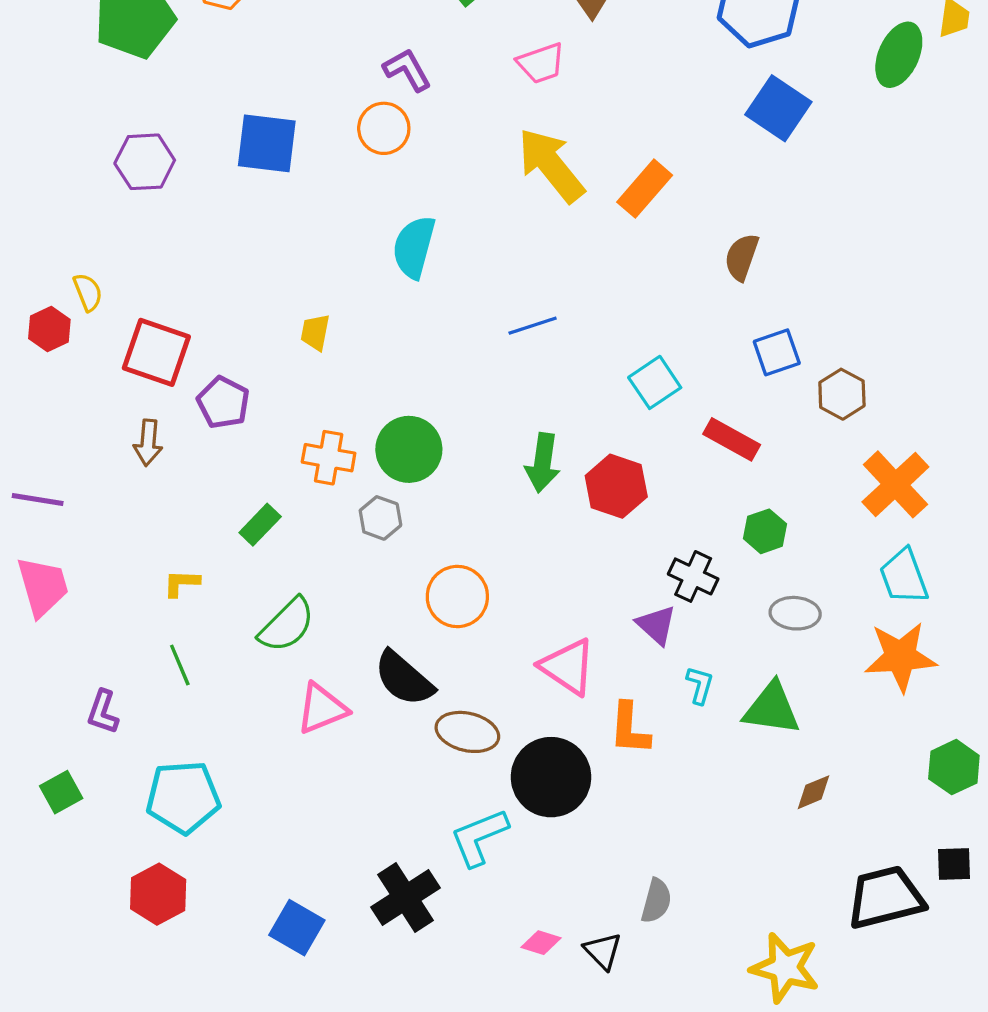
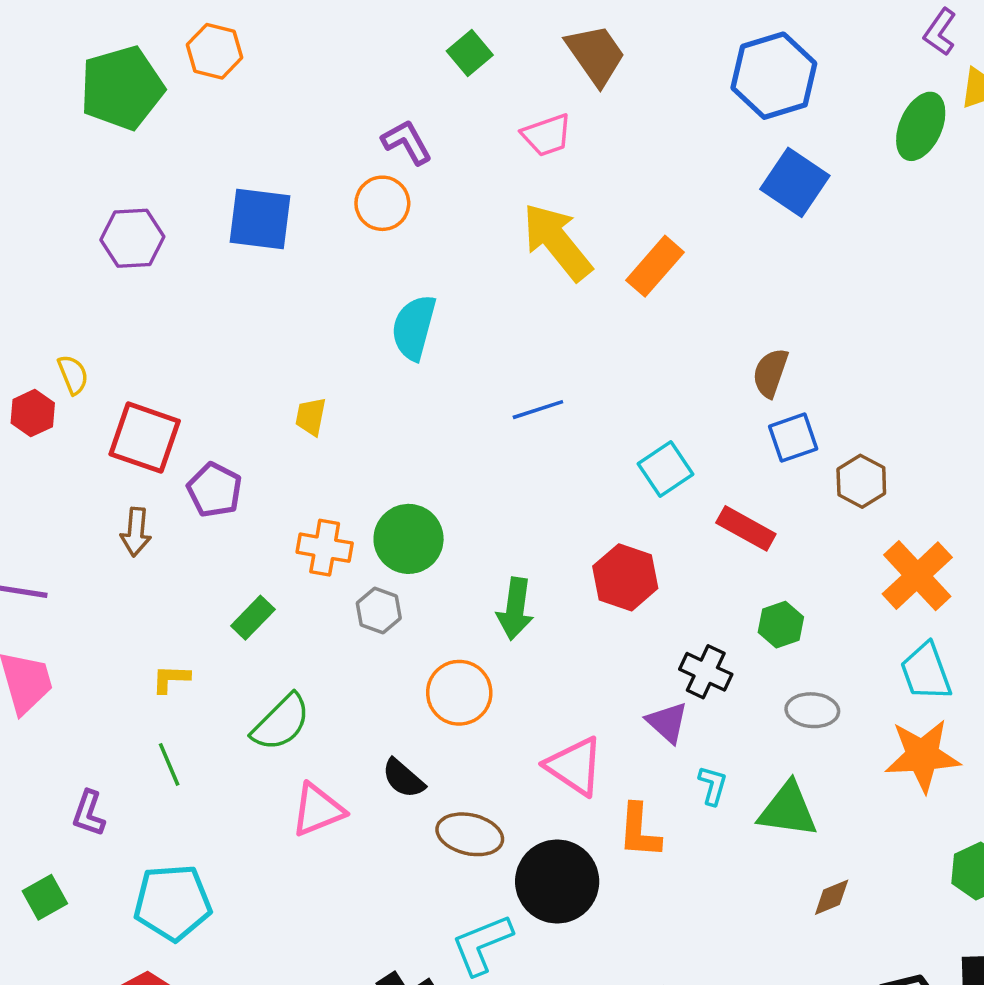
brown semicircle: (742, 257) -> (770, 373), moved
green arrow: (543, 463) -> (515, 609), moved
black semicircle: (404, 678) -> (403, 778), size x0.7

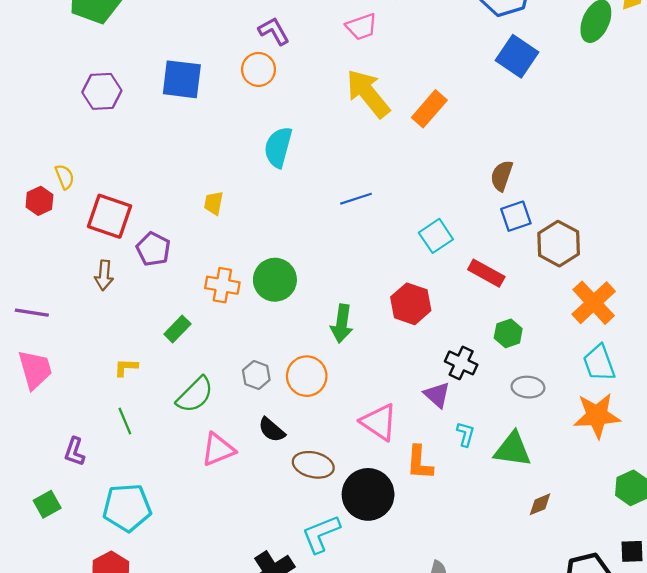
brown hexagon: (861, 481) -> (559, 244), size x1.4
gray hexagon: (379, 611) -> (256, 375), moved

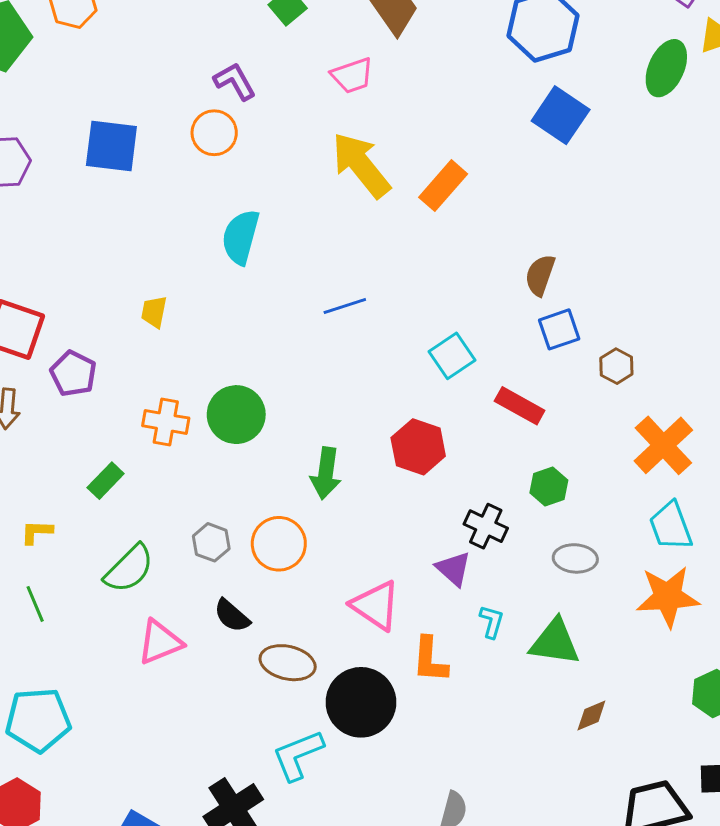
brown hexagon: (559, 244) -> (616, 366), size x0.6

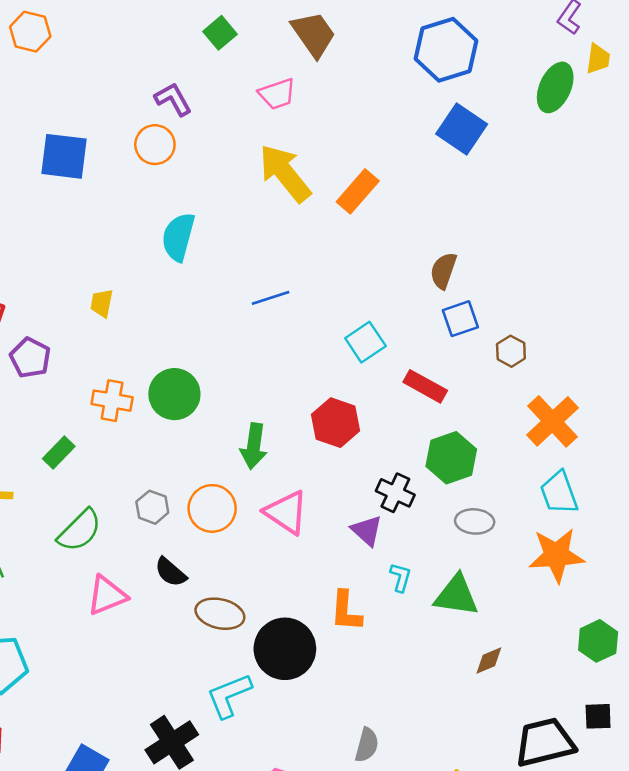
green hexagon: (549, 487) -> (451, 458), size x1.5
pink triangle: (376, 605) -> (286, 512), moved

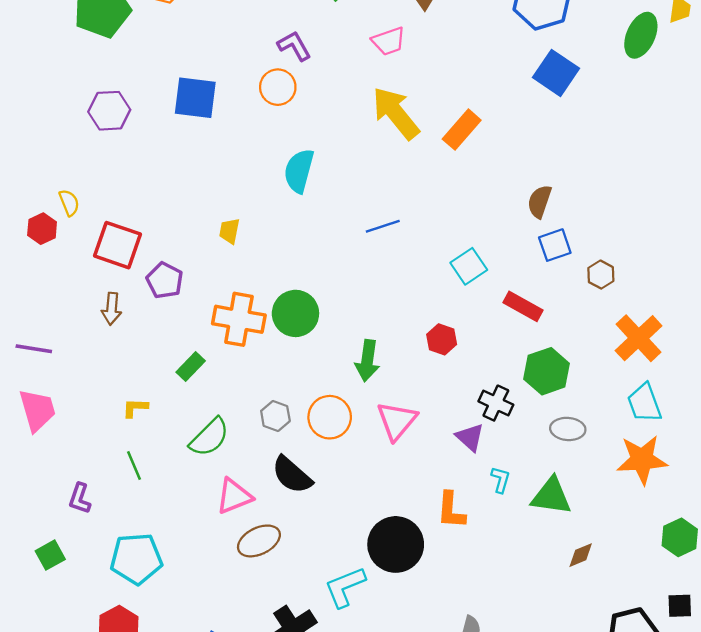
orange cross: (112, 401) -> (239, 319), size x1.4
red hexagon: (336, 423) -> (442, 339), size x0.7
pink triangle: (286, 512) -> (397, 421), turned 36
black semicircle: (171, 572) -> (292, 475), size x1.4
brown ellipse: (220, 614) -> (259, 541), moved, turned -39

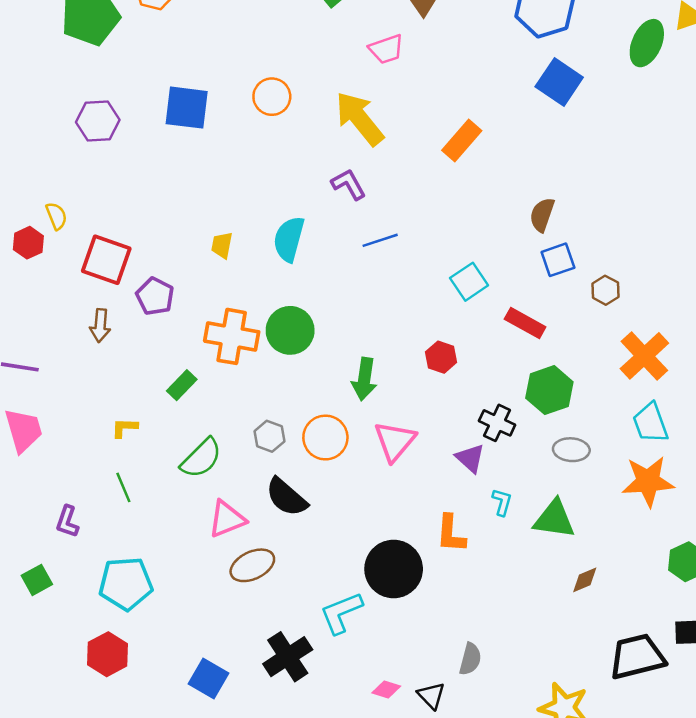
purple L-shape: (294, 46) -> (349, 184), moved
yellow arrow: (396, 113) -> (359, 119), moved
cyan semicircle: (299, 171) -> (289, 239), moved

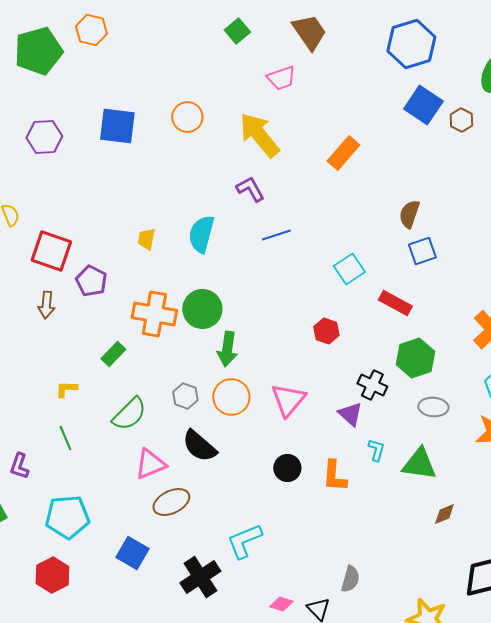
brown hexagon: (605, 290) -> (461, 120), moved
green arrow: (364, 379) -> (227, 349), moved
black circle: (394, 569) -> (287, 468), moved, size x0.6
blue square: (209, 679) -> (132, 553), moved

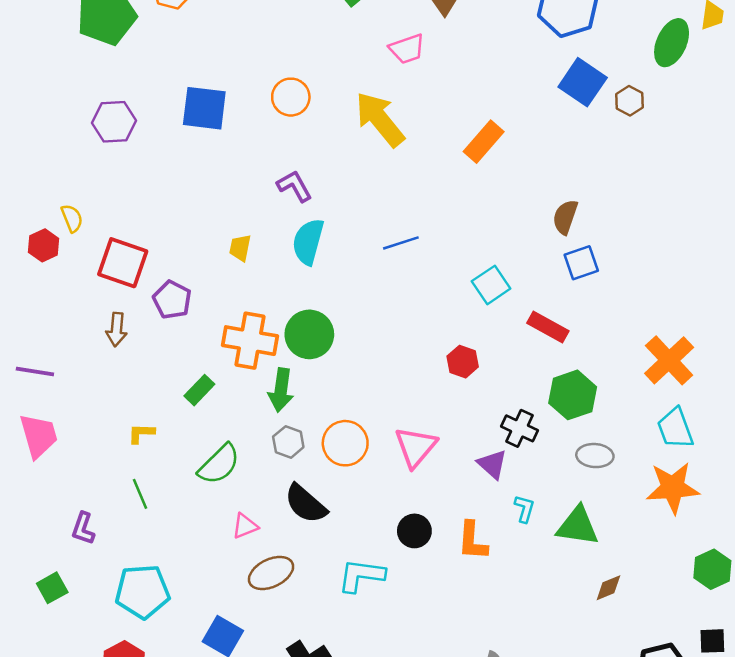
purple L-shape: (250, 189) -> (295, 186), moved
green arrow: (227, 349) -> (281, 390), moved
pink triangle: (150, 464) -> (245, 526), size x0.7
cyan L-shape: (244, 541) -> (361, 575), moved, turned 30

